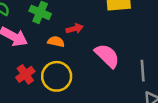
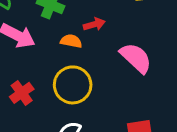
red cross: (25, 74) -> (22, 93), moved

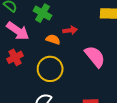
red cross: (22, 93) -> (15, 57), moved

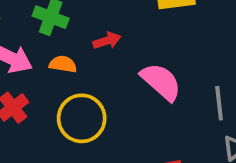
orange semicircle: (53, 39) -> (63, 64), moved

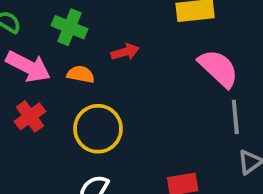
pink semicircle: (161, 82) -> (218, 68), moved

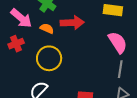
red arrow: (125, 52) -> (72, 23), size x1.6

